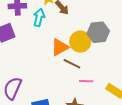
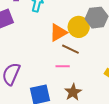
pink line: (86, 81) -> (63, 66), moved

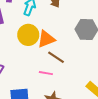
yellow circle: (79, 27) -> (28, 35), moved

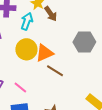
pink line: (46, 73) -> (20, 88), moved, turned 32

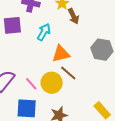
cyan arrow: (27, 21) -> (44, 32), moved
yellow circle: (26, 49) -> (52, 83), moved

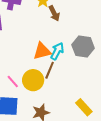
cyan arrow: (44, 32) -> (57, 51), moved
brown line: (68, 73) -> (50, 70), turned 72

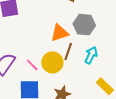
gray hexagon: (83, 47) -> (84, 25), moved
cyan arrow: (57, 51) -> (91, 55), moved

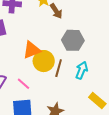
orange triangle: (60, 33) -> (32, 50), moved
yellow circle: (52, 62) -> (44, 61), moved

